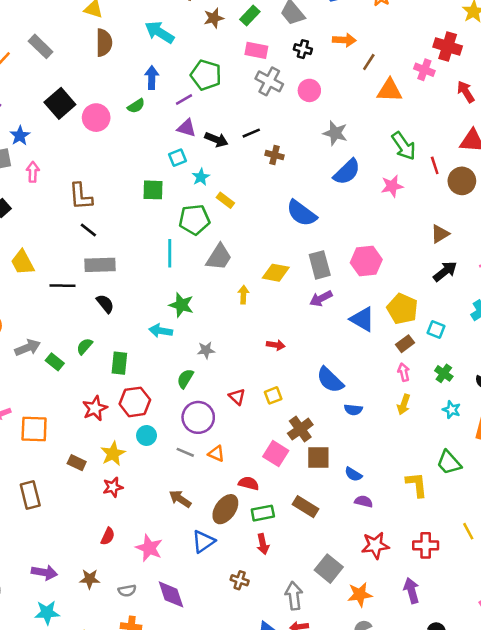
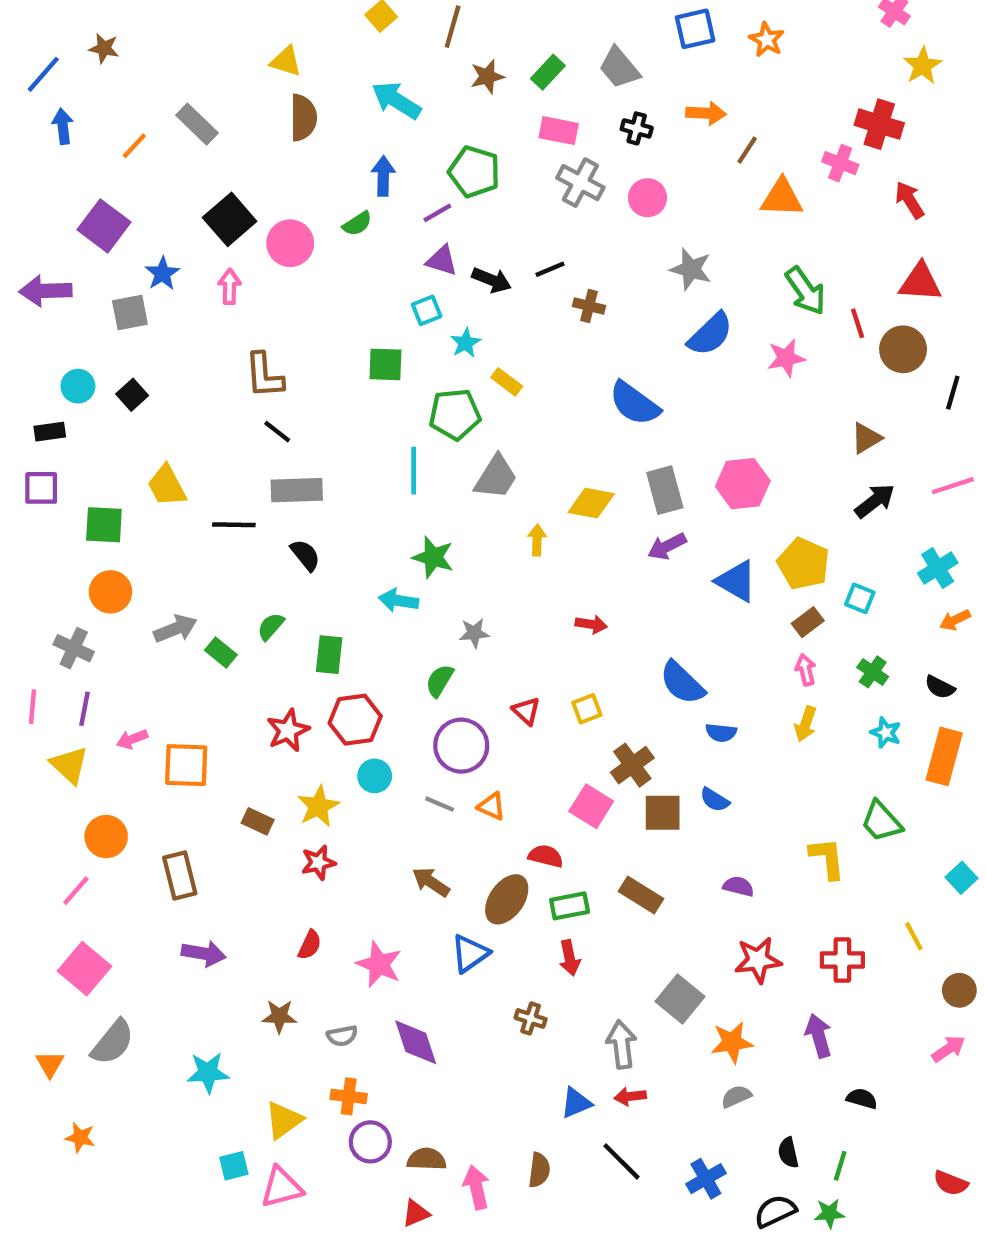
pink arrow: (33, 172) -> (230, 287), moved
blue semicircle: (353, 474) -> (715, 800), moved
purple arrow: (44, 572) -> (204, 953), moved

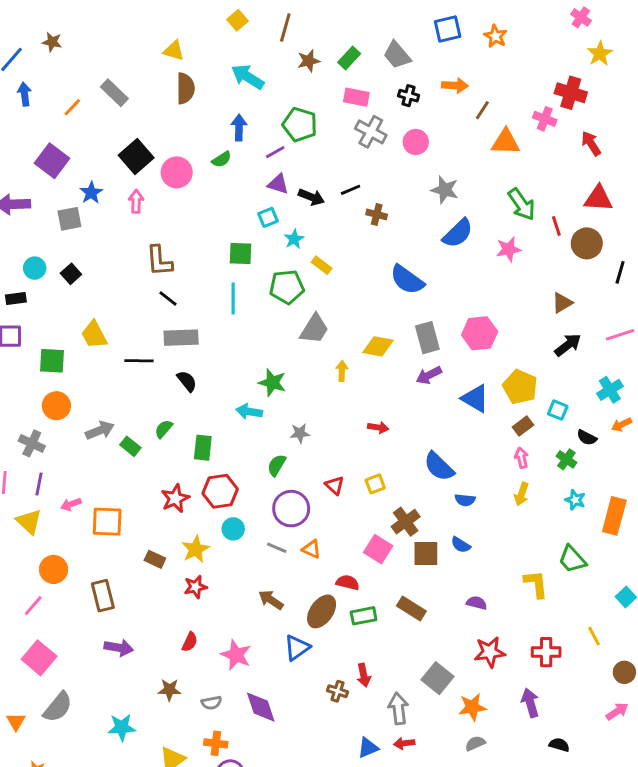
cyan line: (414, 471) -> (233, 298), moved
black semicircle: (940, 687) -> (587, 438), moved
red arrow: (570, 958) -> (364, 675), moved

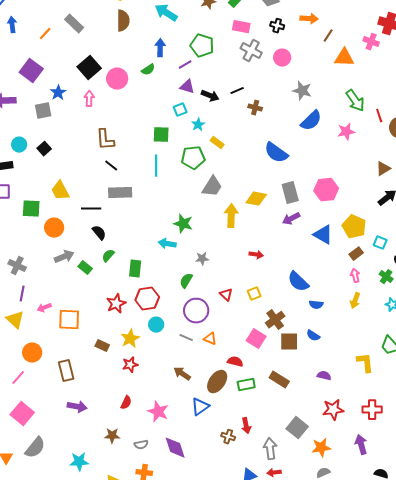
yellow arrow: (342, 371) -> (231, 216), size x1.6
black semicircle: (187, 381) -> (99, 233), moved
orange circle: (56, 406) -> (54, 228), moved

